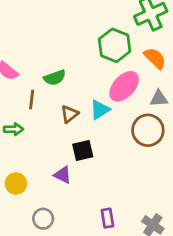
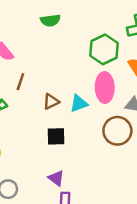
green semicircle: (55, 78) -> (50, 20), moved
pink ellipse: (124, 86) -> (105, 87), turned -56
purple triangle: (63, 175) -> (56, 178), moved

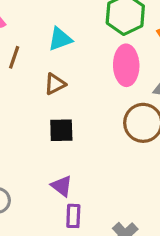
cyan triangle: (79, 104) -> (60, 39), moved

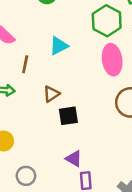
brown triangle: (55, 84) -> (51, 94), moved

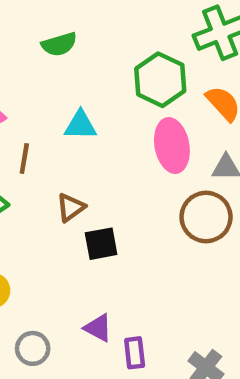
cyan triangle: (59, 46) -> (80, 125), turned 30
purple triangle: (74, 159) -> (98, 328), moved

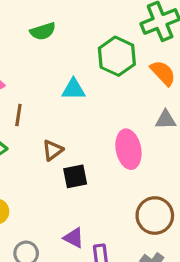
cyan triangle: (80, 125) -> (73, 89), moved
pink ellipse: (172, 146) -> (128, 149), moved
brown circle: (206, 217) -> (155, 216), moved

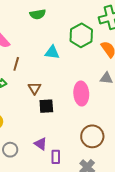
brown triangle: (53, 150) -> (35, 88), turned -32

